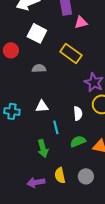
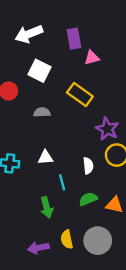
gray circle: (86, 176) -> (98, 241), size x1.5

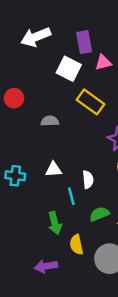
white square: (40, 71) -> (69, 69), moved
white semicircle: (88, 166) -> (88, 180), moved
yellow semicircle: (67, 239) -> (76, 245), moved

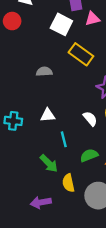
red circle: (14, 98) -> (12, 21), moved
white semicircle: (88, 180) -> (90, 119), moved, turned -35
green arrow: (55, 223) -> (49, 163), turned -30

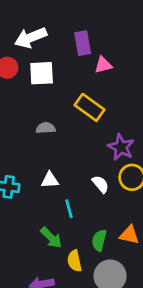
white square: (61, 24) -> (42, 73), moved, turned -30
green semicircle: (89, 155) -> (99, 240), moved, turned -54

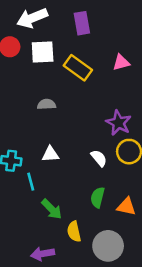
pink triangle: (103, 65) -> (121, 62), moved
yellow rectangle: (90, 107) -> (78, 68), moved
cyan line: (69, 209) -> (31, 182), moved
green semicircle: (99, 240) -> (98, 197), moved

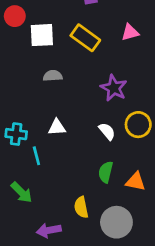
white square: (43, 52) -> (42, 35), moved
purple star: (119, 123) -> (114, 88), moved
green arrow: (52, 209) -> (22, 192), moved

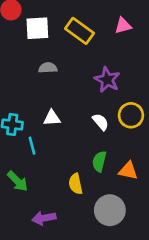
yellow semicircle: (81, 207) -> (76, 184), moved

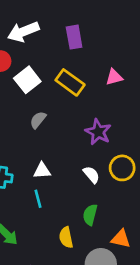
white square: (37, 28) -> (27, 80), turned -35
gray semicircle: (48, 68) -> (38, 120), turned -48
cyan line: (32, 146) -> (38, 199), moved
orange triangle: (128, 171) -> (121, 239), moved

